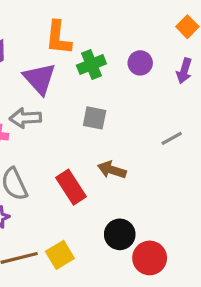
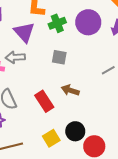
purple circle: (140, 63) -> (88, 22), size x1.6
yellow square: (60, 255) -> (51, 138), moved

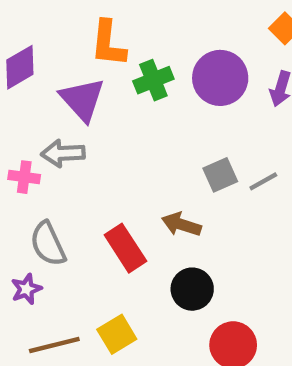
gray square: (59, 57) -> (220, 175), moved, turned -35
black circle: (75, 131) -> (192, 289), moved
yellow square: (51, 138) -> (117, 334), moved

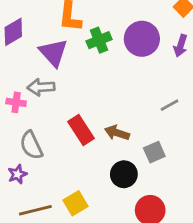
gray square: (220, 175) -> (154, 152), moved
red rectangle: (125, 248) -> (81, 130), moved

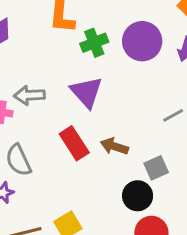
purple triangle: (53, 53) -> (87, 92), moved
black circle: (124, 174) -> (138, 196), moved

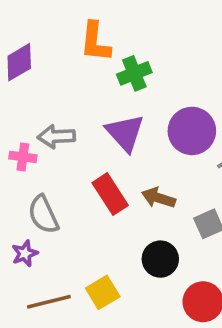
purple circle: (142, 41) -> (192, 131), moved
black circle: (138, 196) -> (160, 259), moved

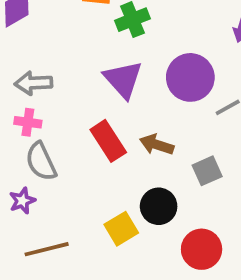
gray arrow: (56, 136) -> (33, 83), moved
pink cross: (23, 157) -> (28, 122), moved
yellow square: (103, 292) -> (121, 229), moved

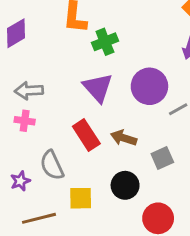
gray semicircle: (41, 161) -> (52, 165), moved
yellow square: (121, 229) -> (81, 198), moved, turned 30

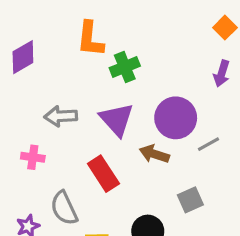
gray arrow: (29, 91) -> (61, 116), moved
brown arrow: (124, 138) -> (154, 154), moved

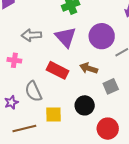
brown arrow: (154, 154) -> (89, 68), moved
red rectangle: (103, 174) -> (58, 70), turned -30

